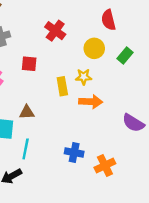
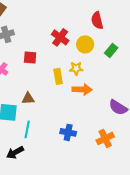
red cross: (55, 31) -> (60, 37), moved
orange cross: (105, 166) -> (105, 138), moved

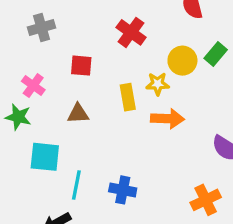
yellow circle: (85, 44) -> (182, 61), moved
brown triangle: (28, 98) -> (78, 114), moved
blue cross: (68, 132) -> (123, 190), moved

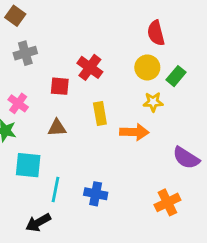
red cross: (131, 32) -> (90, 67), moved
yellow circle: (182, 61) -> (147, 67), moved
yellow star: (158, 84) -> (153, 102), moved

